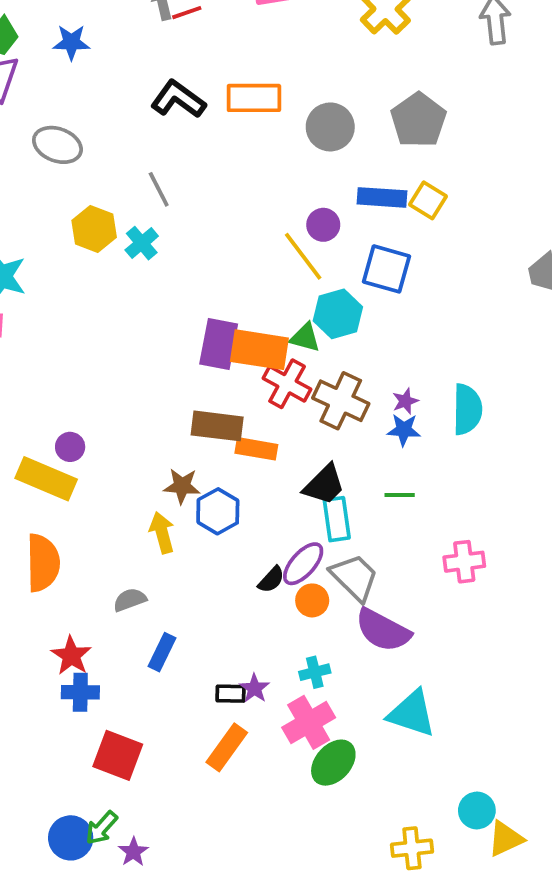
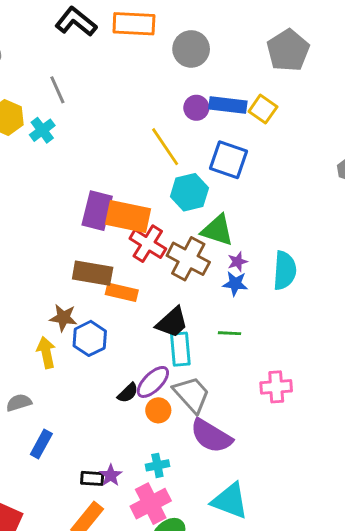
gray pentagon: (418, 120) -> (288, 50), moved
purple circle: (323, 225) -> (196, 108), moved
green triangle: (305, 337) -> (217, 230), moved, size x1.4

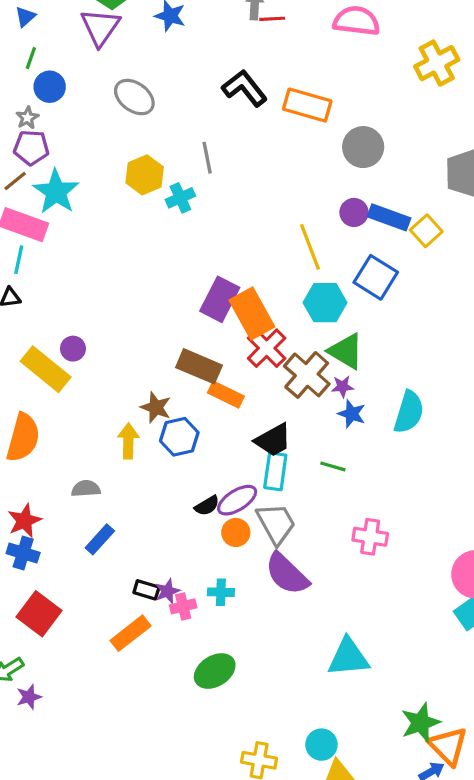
orange rectangle: (128, 216) -> (252, 314), turned 36
purple star: (238, 262) -> (343, 386), moved
cyan triangle: (230, 501) -> (348, 657), moved, turned -39
pink cross: (151, 504) -> (183, 606), moved, size x0.6

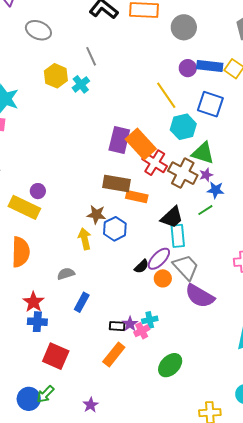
green line: (333, 466) -> (205, 210), moved, turned -35
cyan cross: (221, 592) -> (150, 320), moved
purple star: (29, 697) -> (91, 405), moved

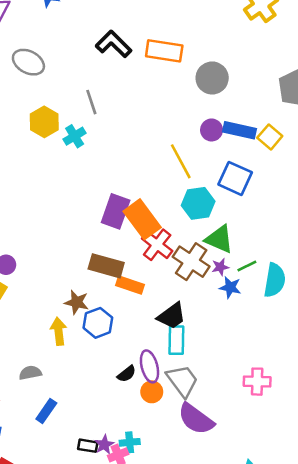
green line: (205, 210) -> (247, 266), moved
purple ellipse: (159, 259) -> (149, 366), turned -65

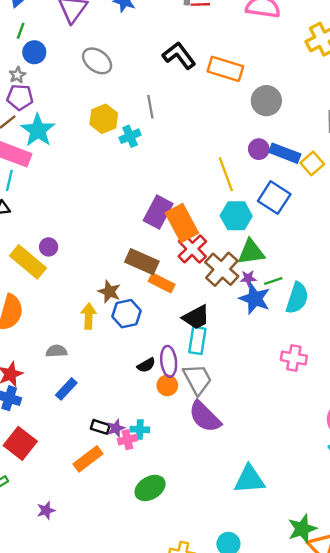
green triangle: (219, 239) -> (251, 252), turned -40
blue star: (230, 287) -> (255, 299), size x1.5
pink cross: (257, 382) -> (294, 358), moved

